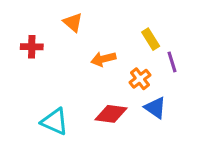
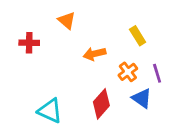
purple line: (172, 62) -> (157, 73), moved
red diamond: (111, 114) -> (101, 104), turned -56

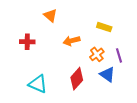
yellow rectangle: (138, 36) -> (104, 27), turned -40
red cross: (29, 43) -> (27, 42), moved

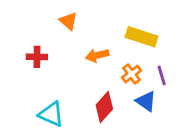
yellow rectangle: (104, 27) -> (142, 37), size x1.5

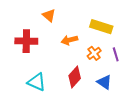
red cross: (37, 57) -> (26, 41), size x1.5
blue triangle: (146, 101) -> (104, 82), moved

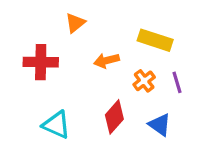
orange triangle: (49, 15) -> (75, 23), turned 40

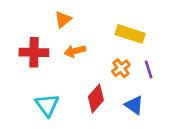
orange arrow: (107, 61) -> (75, 51), moved
cyan triangle: (56, 125) -> (47, 105), turned 30

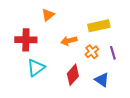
yellow rectangle: (130, 34) -> (99, 26), turned -30
orange arrow: (75, 51) -> (69, 41), moved
cyan triangle: (47, 105) -> (36, 68), moved, turned 30

